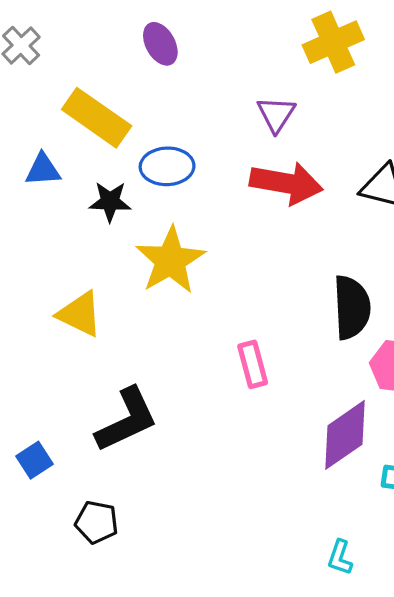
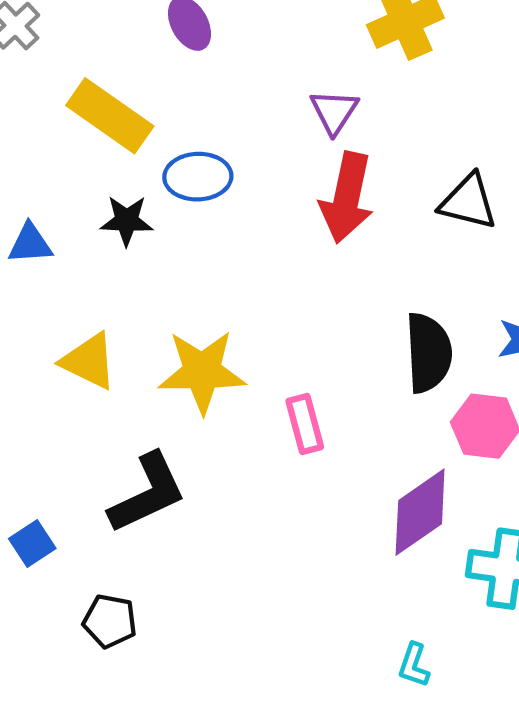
blue triangle: (43, 170) -> (30, 244), moved
red arrow: (286, 183) -> (347, 198), turned 92
yellow star: (170, 260) -> (202, 372), moved, turned 30

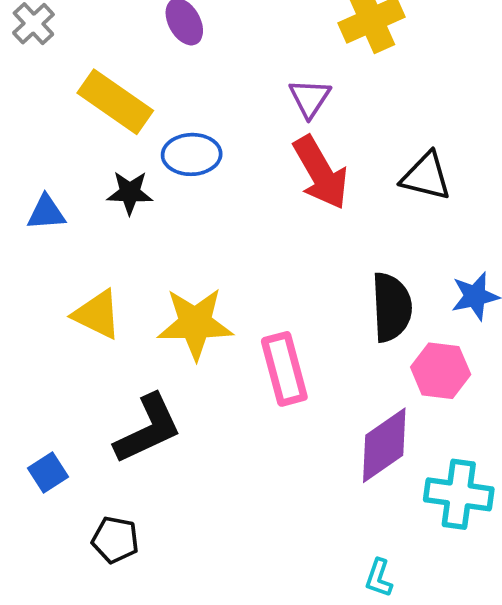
red arrow: (347, 198) -> (321, 173), turned -42
pink rectangle: (305, 424) -> (284, 369), size x1.4

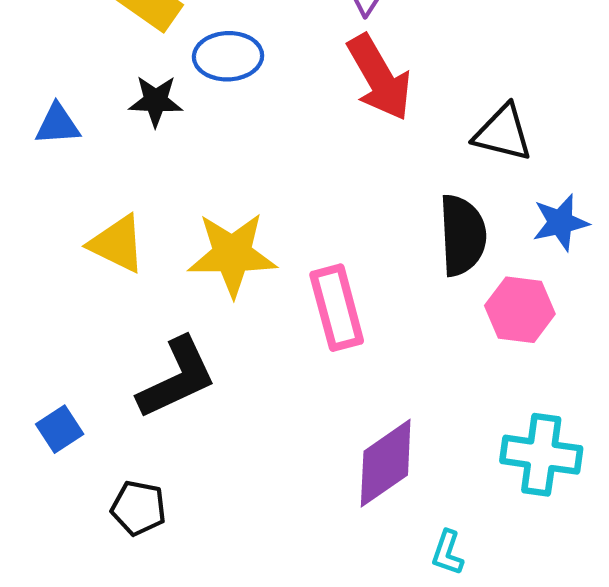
black triangle: (426, 176) -> (503, 133), moved
purple diamond: (384, 445) -> (386, 463), moved

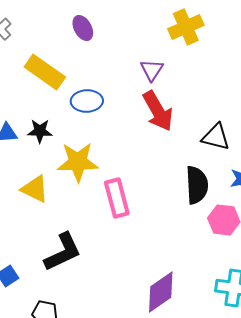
black star: (156, 101) -> (40, 131), moved
yellow star: (232, 254) -> (78, 162), moved
pink rectangle: (337, 308) -> (117, 198), moved

